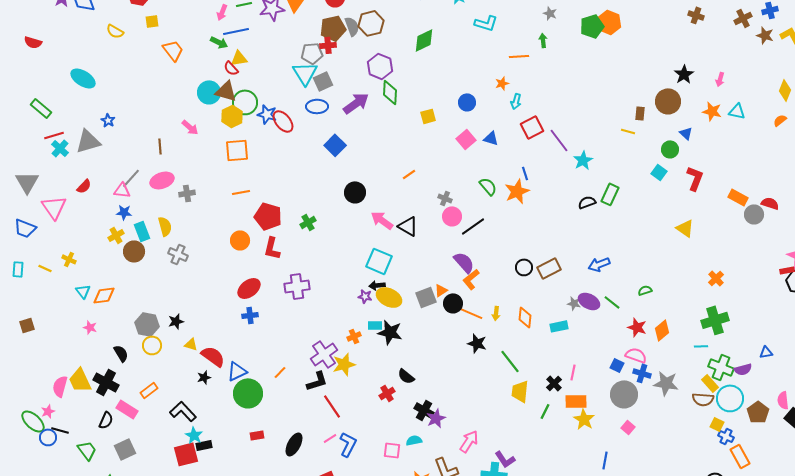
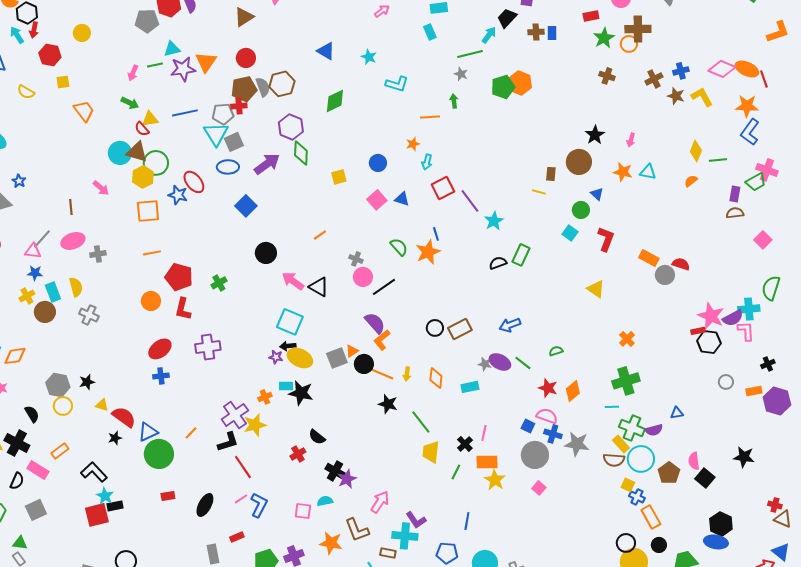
blue line: (236, 31) -> (185, 113), moved
blue star: (267, 114) -> (178, 195), moved
blue line: (605, 460) -> (467, 521), moved

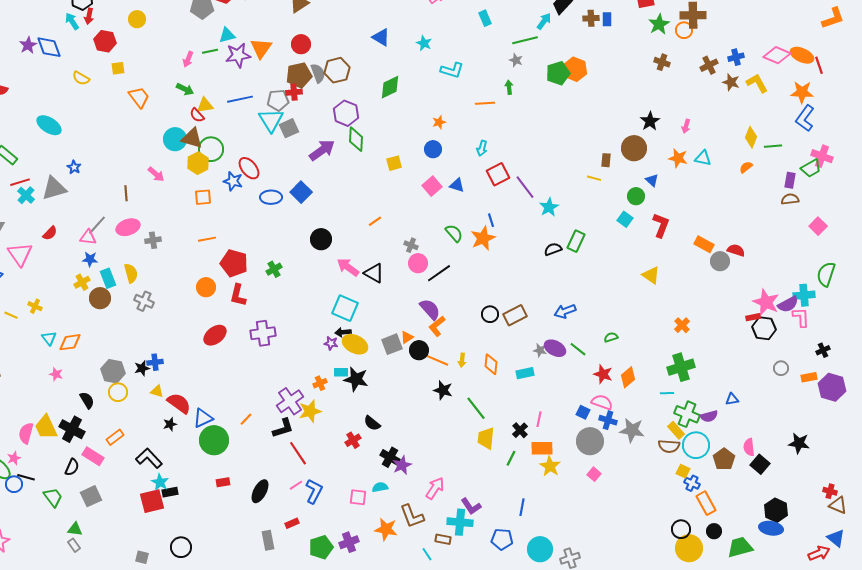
orange star: (413, 144) -> (439, 122), moved
blue ellipse: (228, 167) -> (271, 197), moved
orange square: (148, 211) -> (203, 197), size x0.7
blue cross: (161, 376) -> (155, 362), moved

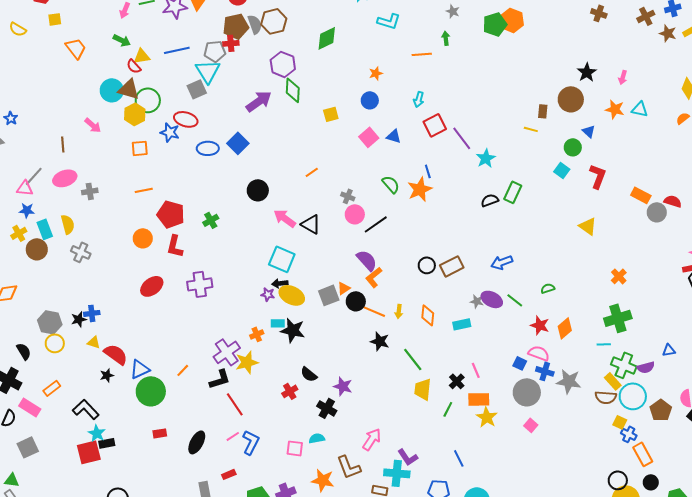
gray square: (289, 128) -> (197, 89), moved
red ellipse: (249, 168) -> (186, 119), turned -35
pink line: (539, 419) -> (476, 370), turned -35
purple star: (402, 465) -> (343, 386), moved, turned -30
blue line: (522, 507) -> (459, 458), turned -36

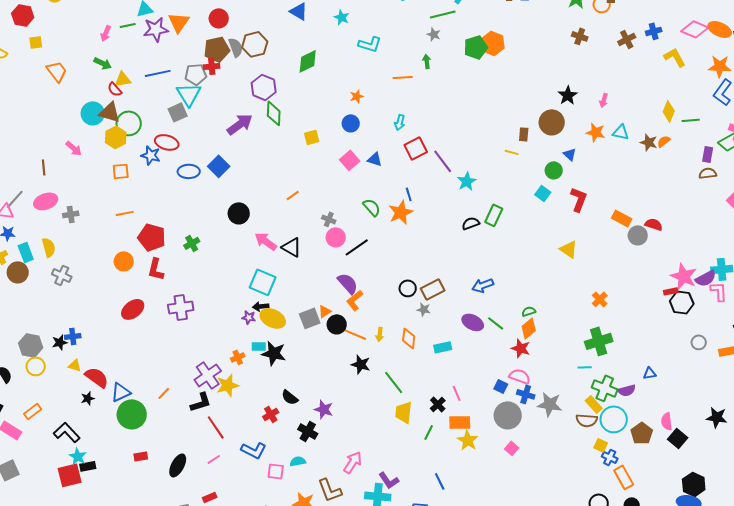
brown star: (668, 33) -> (649, 142), moved
gray star: (477, 301) -> (424, 309), moved
orange diamond: (565, 328) -> (529, 328), moved
blue L-shape: (251, 442) -> (254, 450), moved, turned 90

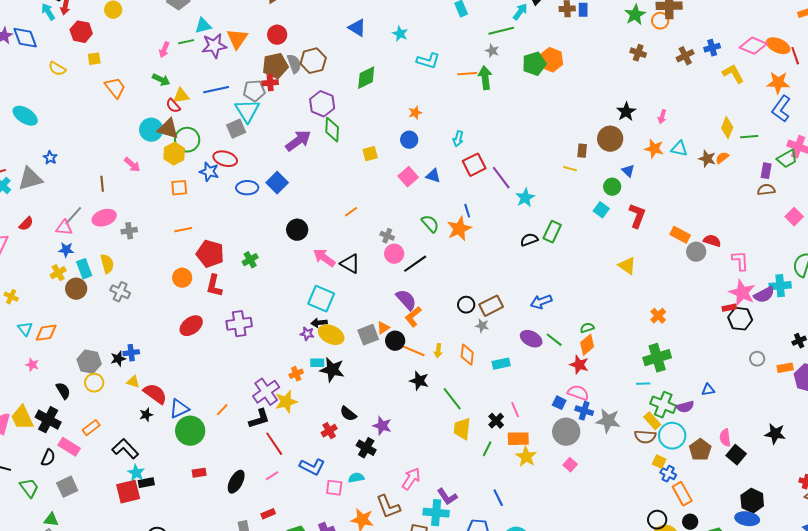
green arrow: (427, 61) -> (485, 78), size x1.6
orange line: (403, 77) -> (467, 74), moved
pink L-shape: (719, 291) -> (740, 261), moved

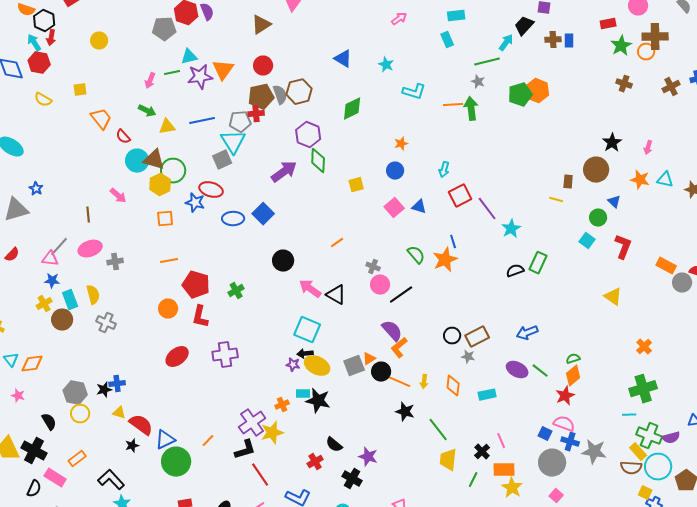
red hexagon: (81, 32) -> (39, 63), moved
red semicircle: (173, 106) -> (123, 137), moved
red star: (579, 365) -> (565, 396), turned 30

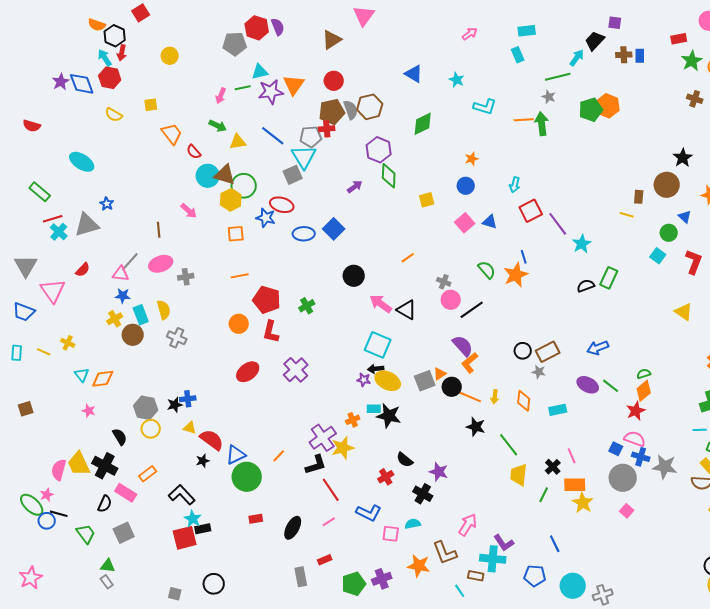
blue line: (202, 121) -> (273, 136), turned 50
purple arrow: (284, 172) -> (355, 187), size x0.6
purple cross: (225, 355) -> (296, 370), turned -35

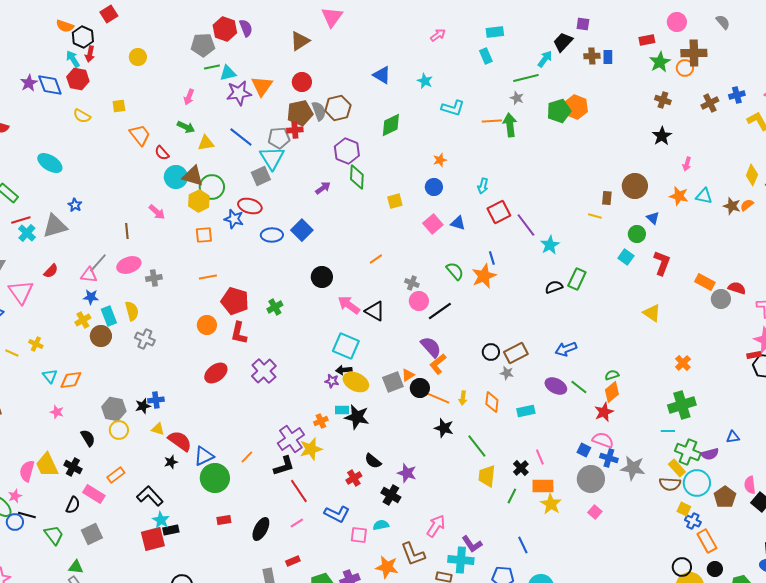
green line: (243, 88) -> (212, 67), moved
black star: (683, 158) -> (662, 136), moved
black cross: (105, 466) -> (73, 467), size x0.7

